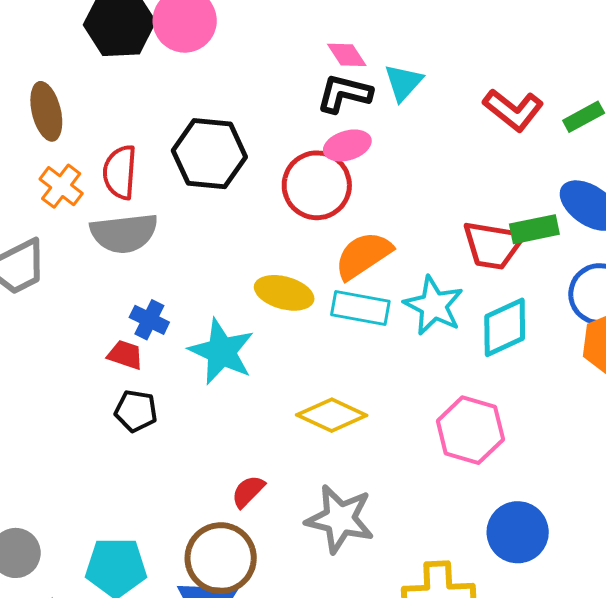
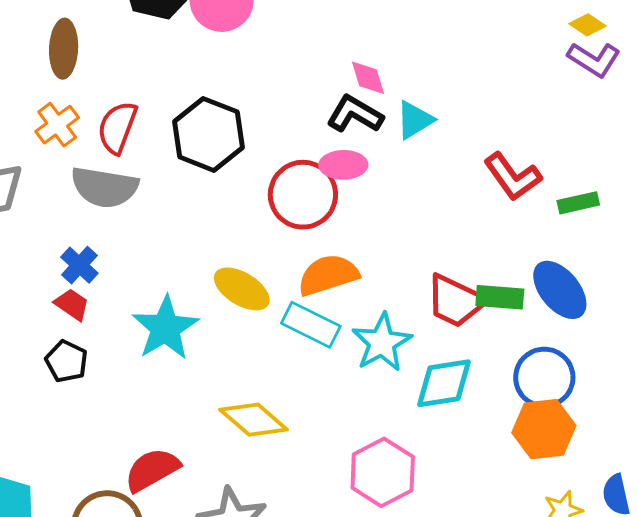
blue cross: (149, 320) -> (79, 265), moved
red semicircle: (248, 491) -> (152, 470), size x1.5

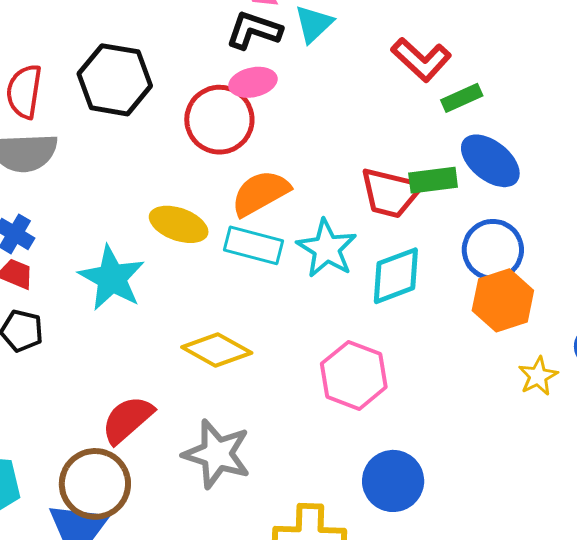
green rectangle: (578, 203) -> (462, 98), moved

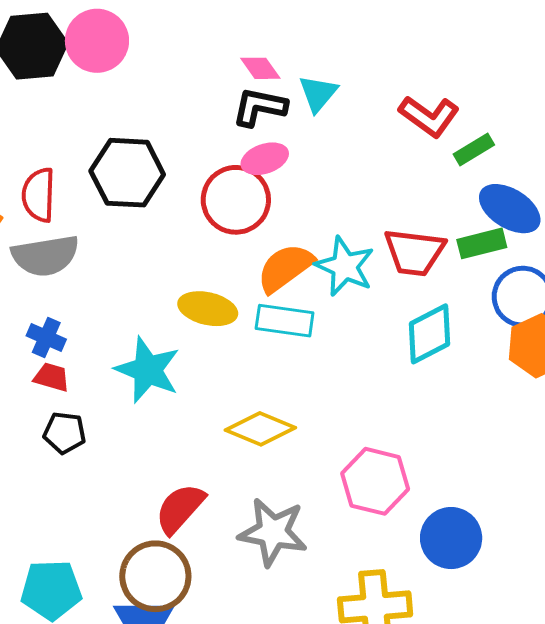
green rectangle: (433, 180) -> (482, 243), moved
cyan star: (327, 248) -> (345, 266), moved
pink hexagon: (354, 375) -> (375, 481), moved

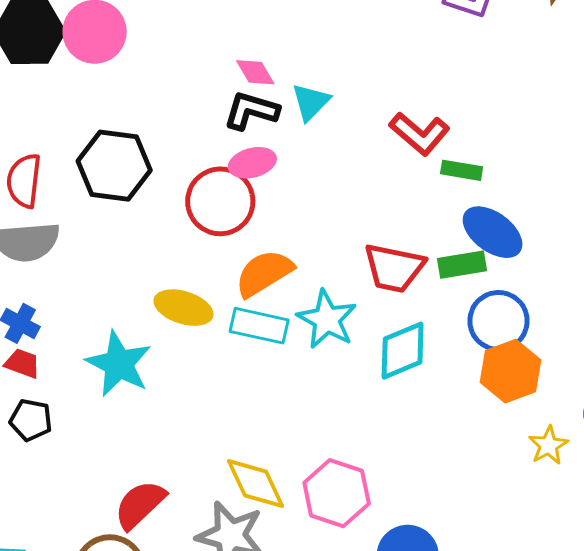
green rectangle: (474, 150) -> (462, 170), turned 36
cyan star: (345, 266) -> (327, 319), moved
yellow diamond: (260, 429) -> (256, 483), moved, turned 38

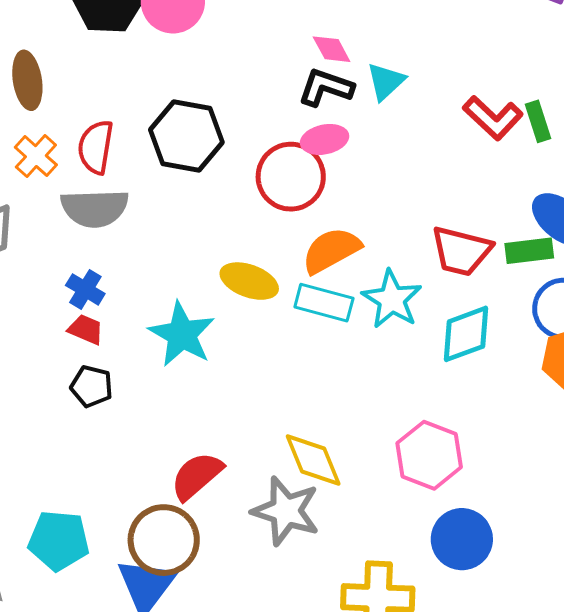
green rectangle: (462, 170) -> (538, 121), moved, turned 60
pink hexagon: (337, 493) -> (429, 455), moved

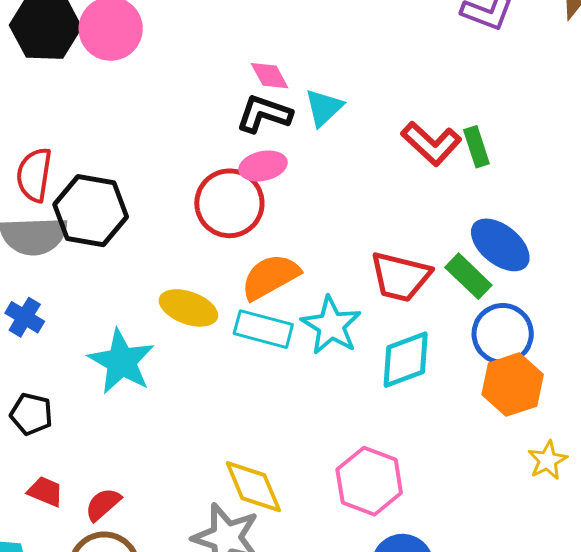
black hexagon: (186, 136) -> (91, 211), moved
green rectangle: (529, 251) -> (468, 276), turned 51
red trapezoid: (86, 329) -> (45, 492), moved
red semicircle: (197, 476) -> (103, 504), moved, size x0.7

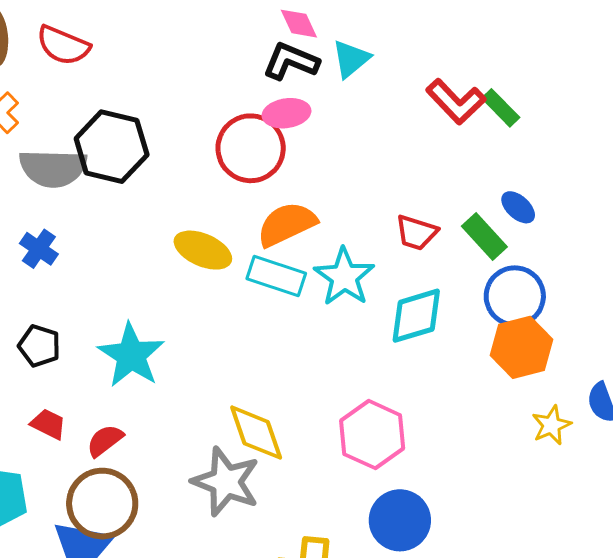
green rectangle: (476, 147) -> (501, 108), turned -30
red semicircle: (34, 175) -> (63, 45), moved, turned -80
blue ellipse: (500, 245) -> (518, 207), size x0.6
red trapezoid: (400, 277) -> (416, 233), size x0.7
cyan star: (121, 362) -> (131, 355), moved

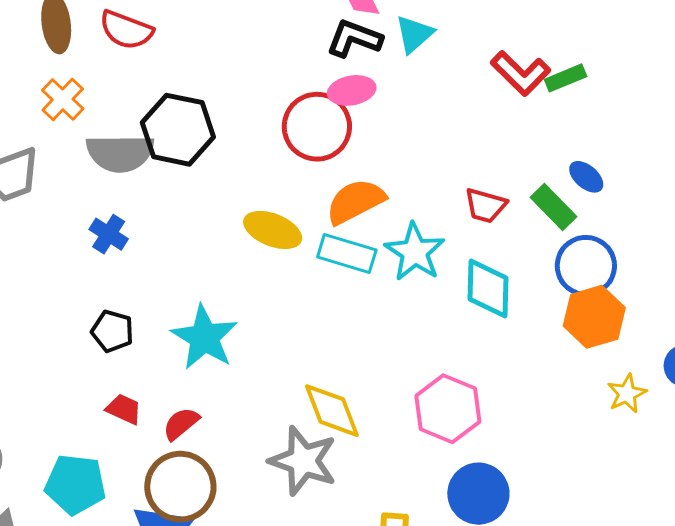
green rectangle: (501, 108) -> (566, 78), turned -66
cyan diamond: (416, 316) -> (488, 288), turned -70

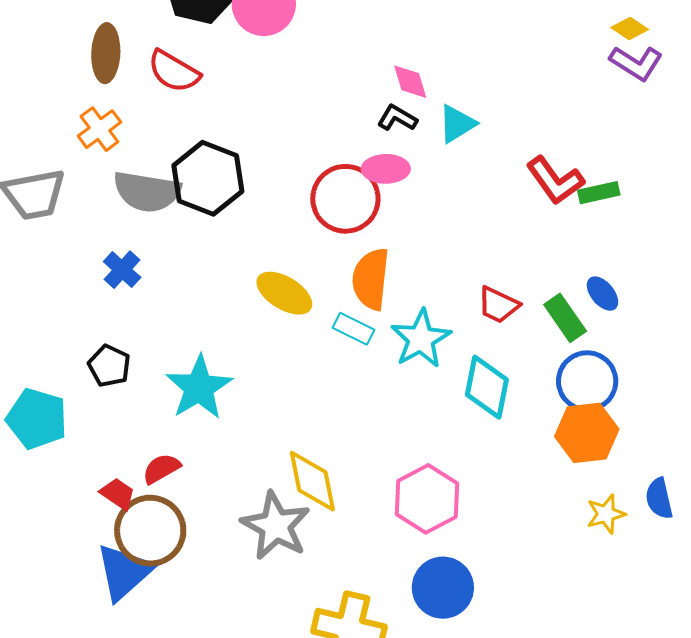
black L-shape: (354, 38) -> (397, 118), size x0.7
orange semicircle: (355, 201) -> (371, 279), turned -66
cyan rectangle: (347, 253) -> (354, 329), size x0.7
red trapezoid: (124, 409) -> (118, 494), moved
cyan pentagon: (75, 484) -> (37, 419), moved

